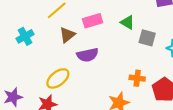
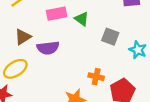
green triangle: (127, 22) -> (82, 19), moved
brown triangle: (67, 35) -> (23, 37), moved

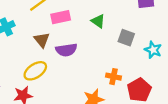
pink rectangle: (57, 14) -> (61, 17), moved
brown triangle: (23, 37) -> (42, 40), turned -35

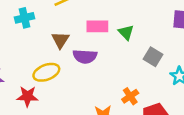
pink rectangle: (61, 17) -> (97, 26), moved
orange cross: (113, 77) -> (130, 96), turned 32

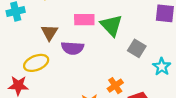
green triangle: (126, 32) -> (111, 25), size x1.5

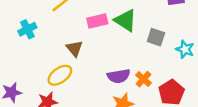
brown triangle: (49, 32) -> (75, 48), moved
purple semicircle: (73, 48) -> (119, 76), moved

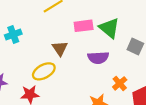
cyan cross: (27, 29) -> (13, 34), moved
purple semicircle: (119, 76) -> (98, 58), moved

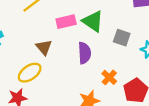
purple semicircle: (98, 58) -> (84, 53), turned -84

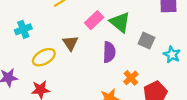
pink rectangle: (66, 22) -> (94, 20), turned -36
yellow ellipse: (30, 73) -> (44, 57), moved

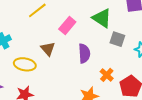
green triangle: (120, 22) -> (102, 18), moved
yellow ellipse: (44, 57) -> (25, 64), turned 45

